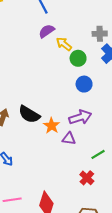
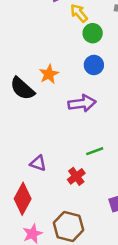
orange star: (52, 126) -> (49, 74), moved
purple triangle: (69, 139) -> (38, 163), moved

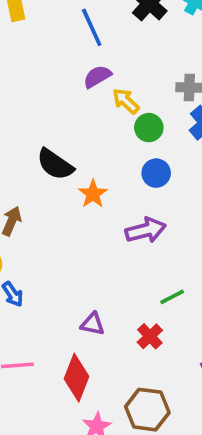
black semicircle: (22, 88) -> (55, 164), moved

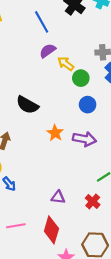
orange star: (93, 194) -> (55, 133), moved
purple arrow: (146, 230) -> (84, 139), turned 30

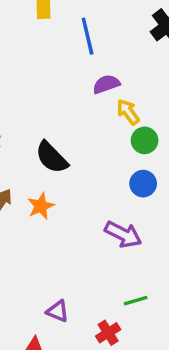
blue line: (42, 22) -> (88, 36), moved
orange star: (55, 133) -> (41, 206), moved

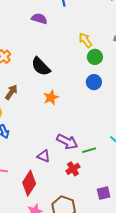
purple semicircle: (106, 84) -> (39, 19), moved, turned 35
orange star: (41, 206) -> (51, 97), moved
purple arrow: (123, 234) -> (67, 142), moved

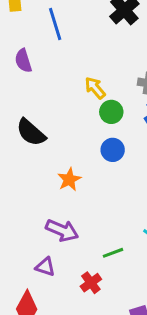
purple semicircle: (39, 19) -> (23, 61), turned -119
orange star: (51, 97) -> (69, 180), moved
purple arrow: (67, 142) -> (62, 230), moved

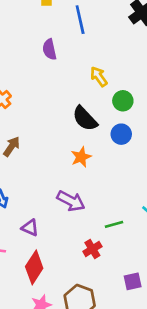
yellow arrow: (95, 88) -> (99, 77), moved
black semicircle: (31, 132) -> (85, 119), moved
purple triangle: (45, 267) -> (30, 228), moved

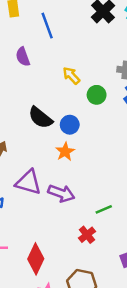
black semicircle: (85, 119) -> (40, 118), moved
blue circle: (121, 134) -> (70, 125), moved
purple triangle: (30, 228) -> (28, 182), moved, size x1.6

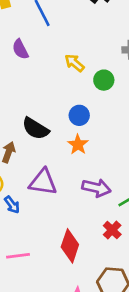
black semicircle: (40, 118) -> (35, 129), moved
purple arrow: (61, 193) -> (96, 188), moved
red diamond: (36, 259) -> (70, 246), moved

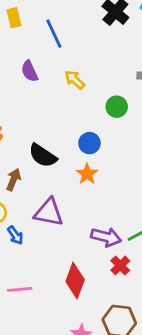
yellow arrow: (74, 63) -> (75, 80), moved
purple arrow: (96, 188) -> (106, 237), moved

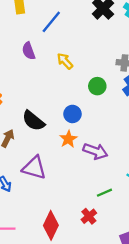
blue line: (54, 34) -> (51, 22), turned 60
purple arrow: (106, 237) -> (95, 151), moved

